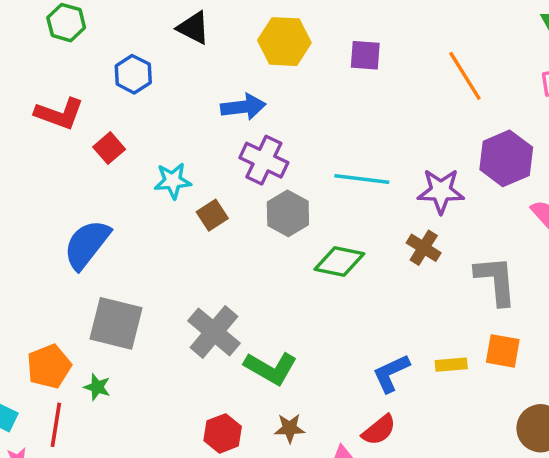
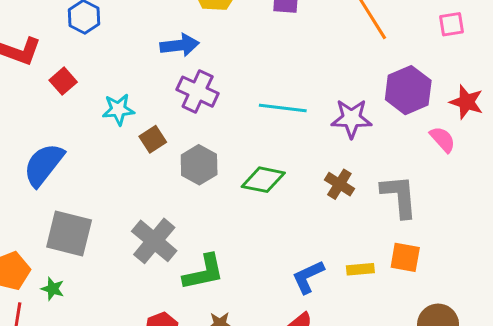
gray hexagon: (288, 213) -> (199, 165), moved
brown cross: (424, 248) -> (339, 184), moved
green L-shape: (271, 368) -> (204, 272), turned -42

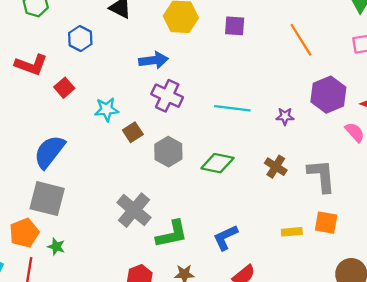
purple star: (351, 118) -> (285, 116), size x0.6
gray square: (69, 233) -> (47, 199), moved
blue L-shape: (308, 277) -> (225, 237), moved

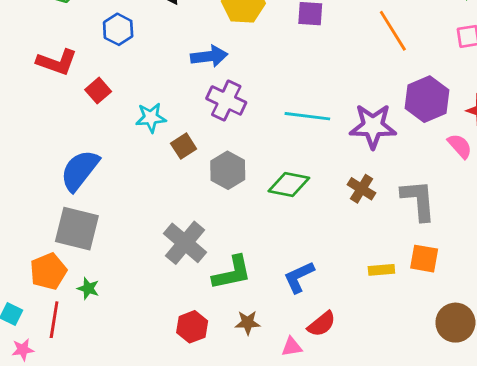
purple star: (285, 116) -> (373, 126), size x2.0

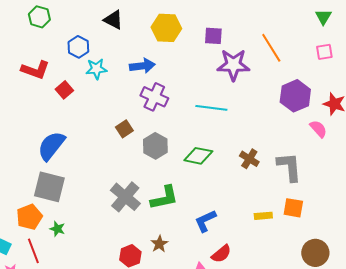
cyan star: (151, 118) -> (96, 69), moved
purple star: (373, 126) -> (233, 65), moved
green L-shape: (232, 273) -> (164, 198), moved
red line: (54, 320) -> (33, 251), turned -30
brown star: (248, 323) -> (159, 244), moved, turned -30

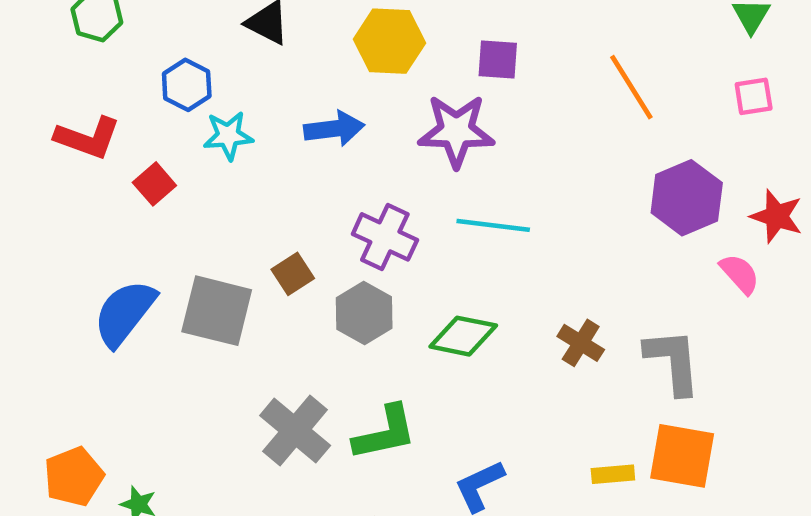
purple star: (233, 65) -> (456, 131), moved
purple cross: (154, 97) -> (385, 237), moved
gray square: (49, 187) -> (217, 311), moved
orange square: (293, 208) -> (682, 456), size x1.4

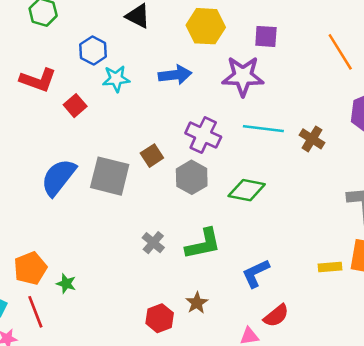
brown cross: (581, 343) -> (312, 139), moved
gray cross: (295, 431) -> (153, 243), size x0.6

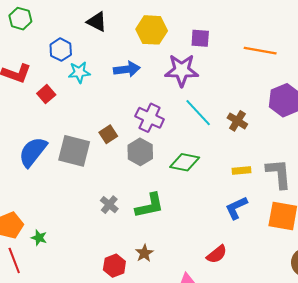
orange line: (340, 52) -> (260, 51), turned -48
cyan line: (263, 129) -> (198, 113), turned 40
yellow rectangle: (330, 267) -> (242, 171), moved
blue L-shape: (256, 273) -> (236, 208), moved
red semicircle: (276, 316) -> (217, 254), moved

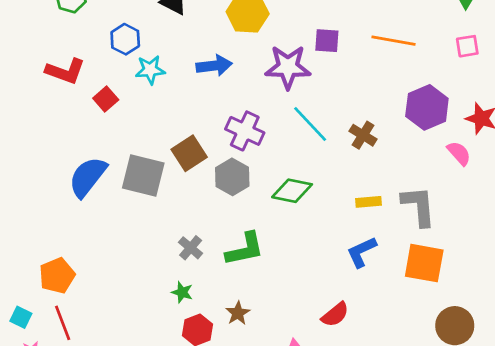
purple square: (200, 38) -> (327, 41), moved
brown square: (108, 134) -> (189, 153), size x1.4
green star: (39, 238) -> (182, 292), moved

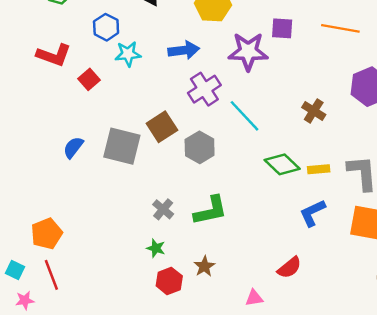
cyan line: (310, 124) -> (244, 116), moved
purple cross: (245, 131) -> (204, 89), moved, turned 32
blue semicircle: (88, 177) -> (73, 147), size x0.6
green diamond: (292, 191) -> (282, 164), moved, turned 32

